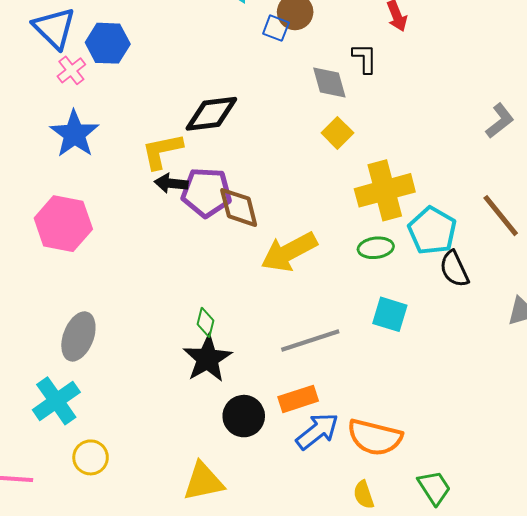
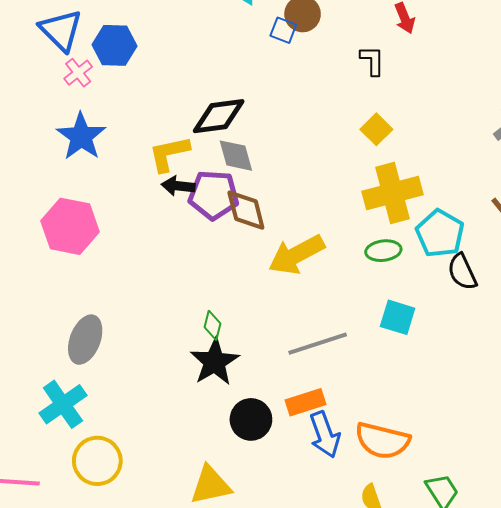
gray diamond: (329, 83) -> (236, 156), moved
yellow square: (337, 133) -> (376, 129), moved
blue arrow: (317, 431) -> (325, 435), turned 108
yellow circle: (91, 457) -> (97, 461), size x1.4

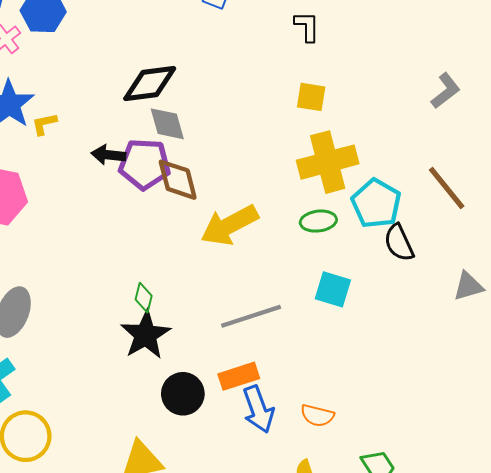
yellow square: (376, 129) -> (311, 97), turned -36
yellow L-shape: (169, 154) -> (44, 124), moved, size x0.6
orange semicircle: (382, 441) -> (317, 415), size x0.6

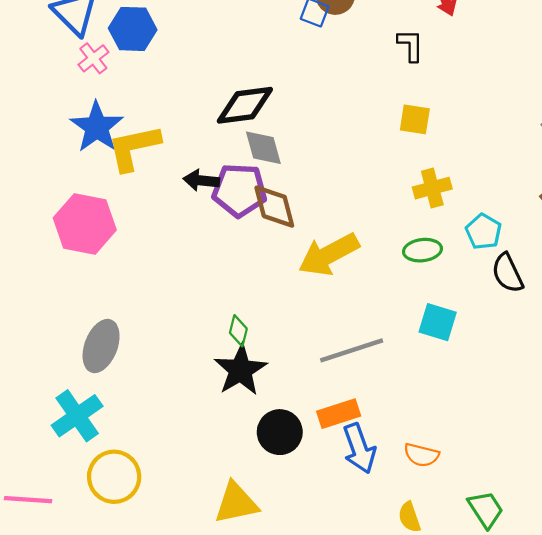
yellow L-shape: (44, 124) -> (134, 148), size x2.0
yellow cross: (328, 162) -> (432, 188), size x0.6
cyan pentagon: (376, 203) -> (483, 232), size x0.7

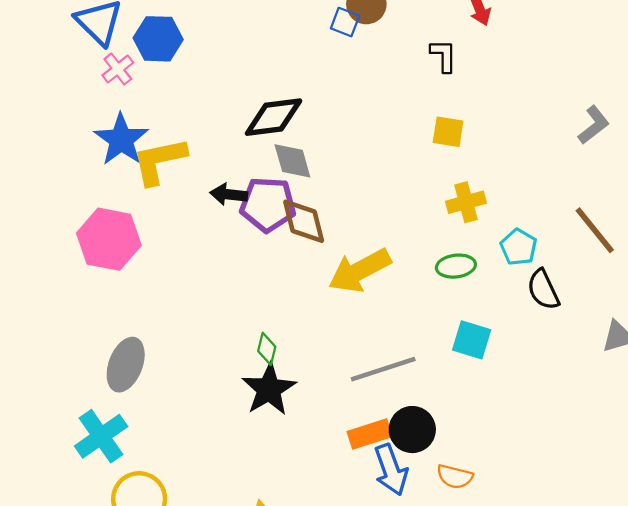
black circle: (280, 432) -> (412, 430), moved

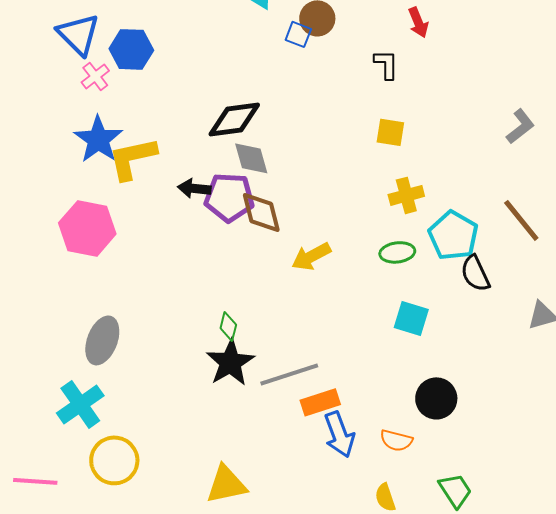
cyan pentagon: (519, 247) -> (453, 235), size x1.5
yellow arrow: (360, 271) -> (311, 256), size x0.7
gray line: (383, 369) -> (289, 374), moved
black circle: (412, 430) -> (436, 398), moved

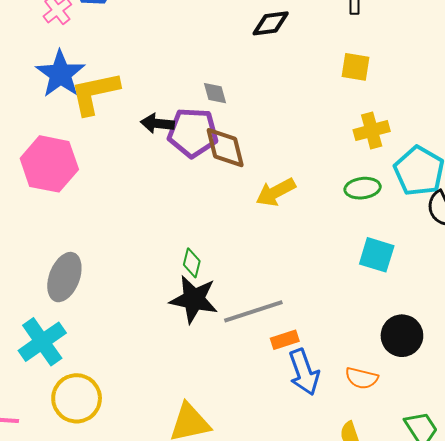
black diamond: (234, 119) -> (271, 23), moved, size x0.7
gray diamond: (251, 158) -> (215, 93), size x0.7
black star: (230, 362) -> (194, 299), turned -30
orange rectangle: (320, 402) -> (285, 340), size x0.7

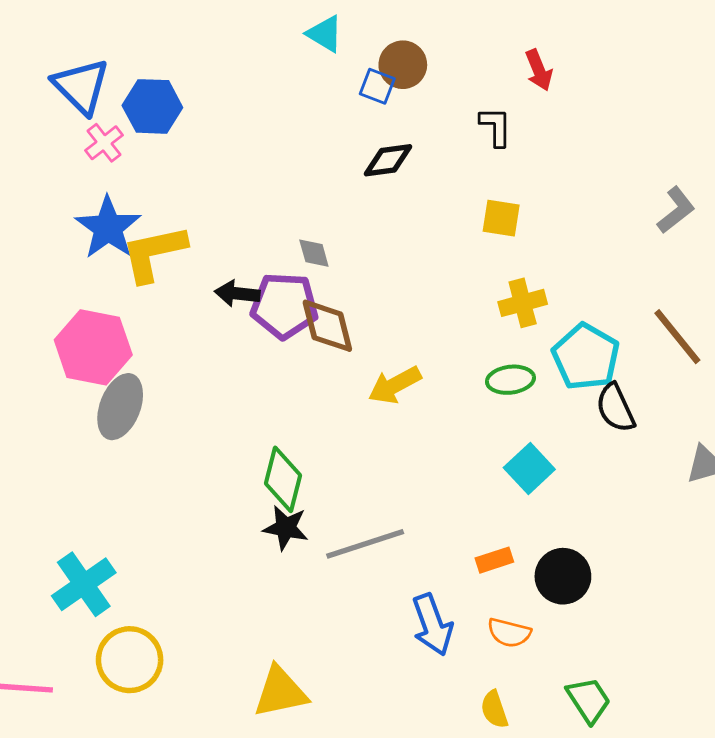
cyan square: (377, 255) -> (529, 469), turned 30
green diamond: (192, 263) -> (283, 479), size x1.6
gray ellipse: (64, 277) -> (120, 407), moved
black star: (194, 299) -> (286, 528), size x0.7
orange rectangle: (285, 340) -> (494, 560), moved

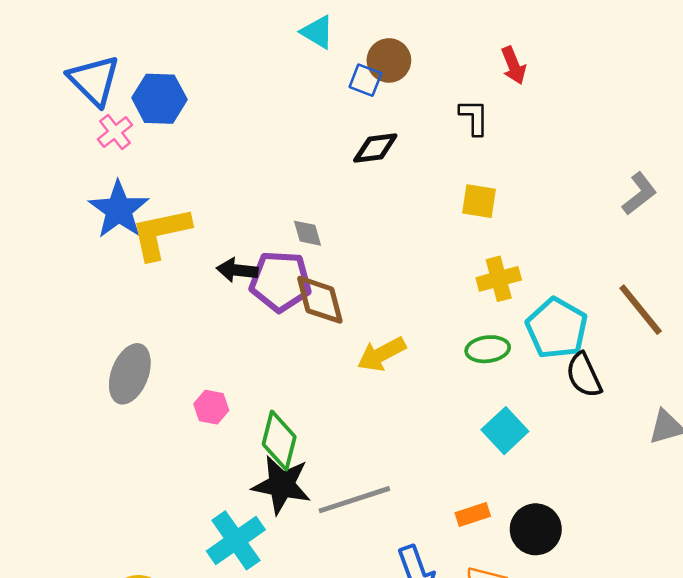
pink hexagon: (93, 347) -> (211, 407), moved, size x0.5
black star: (286, 528) -> (282, 485), size x1.4
cyan cross: (84, 584) -> (236, 540), moved

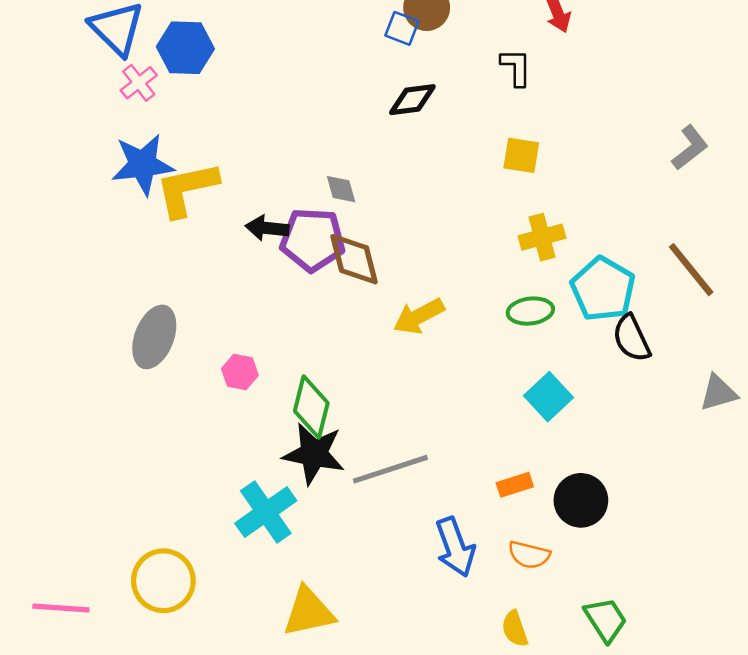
blue star: (119, 210) -> (143, 164), turned 30

